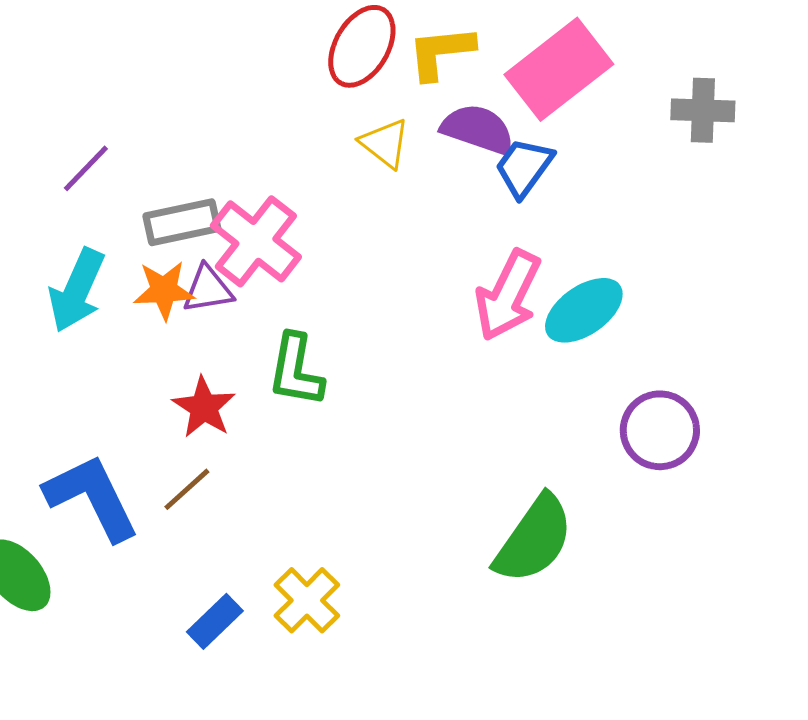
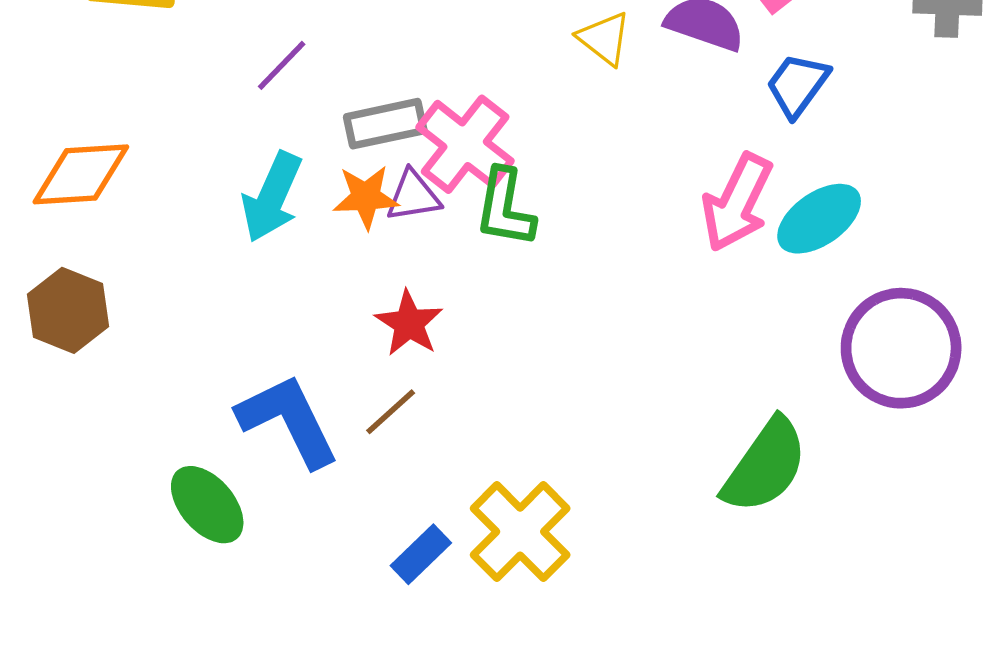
blue trapezoid: (524, 167) -> (797, 85), moved
green L-shape: (296, 370) -> (505, 208), moved
purple circle: (660, 430) -> (901, 348), size x1.4
yellow cross: (307, 600) -> (520, 532), size x1.4

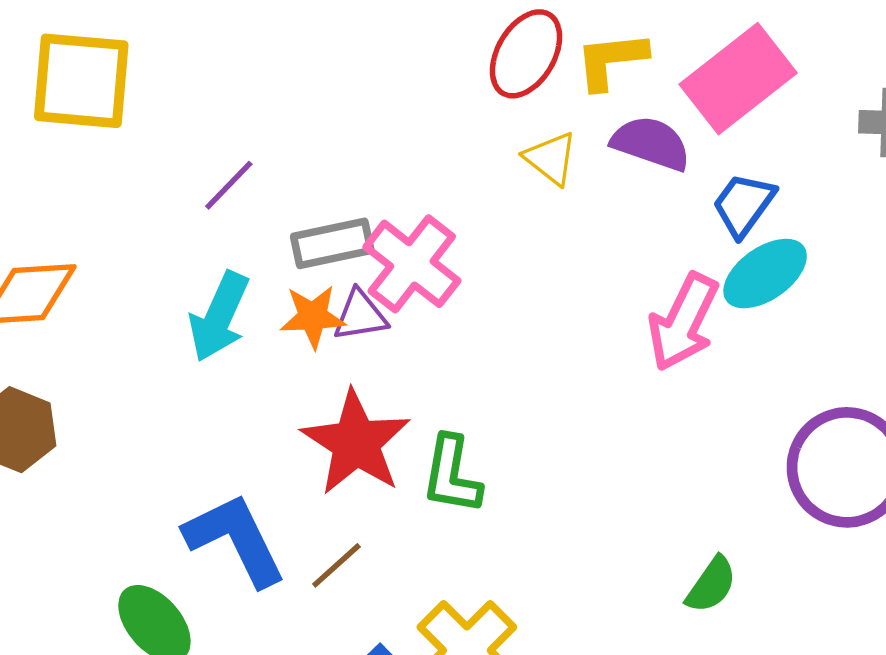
green L-shape: (505, 208) -> (452, 475), moved
cyan ellipse: (819, 219) -> (765, 274), moved
red star: (409, 323) -> (356, 443), size x1.6
brown line: (391, 412) -> (336, 565), moved
green semicircle: (765, 466) -> (711, 585), size x0.6

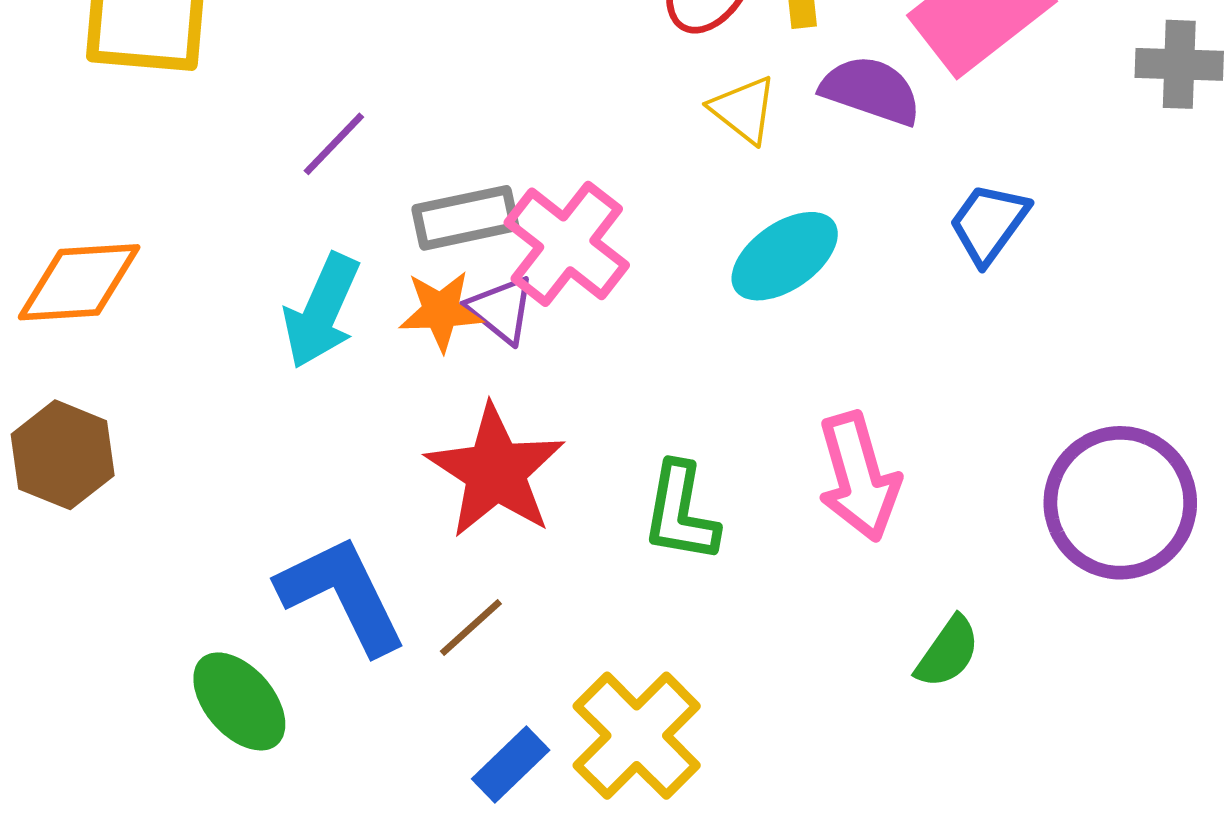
blue trapezoid: (744, 205) -> (989, 223), moved
cyan ellipse: (765, 274) -> (785, 256), moved
purple triangle: (360, 316) -> (501, 310), turned 48
pink arrow: (683, 322) -> (859, 477), moved, turned -42
green L-shape: (452, 475) -> (681, 512), moved

